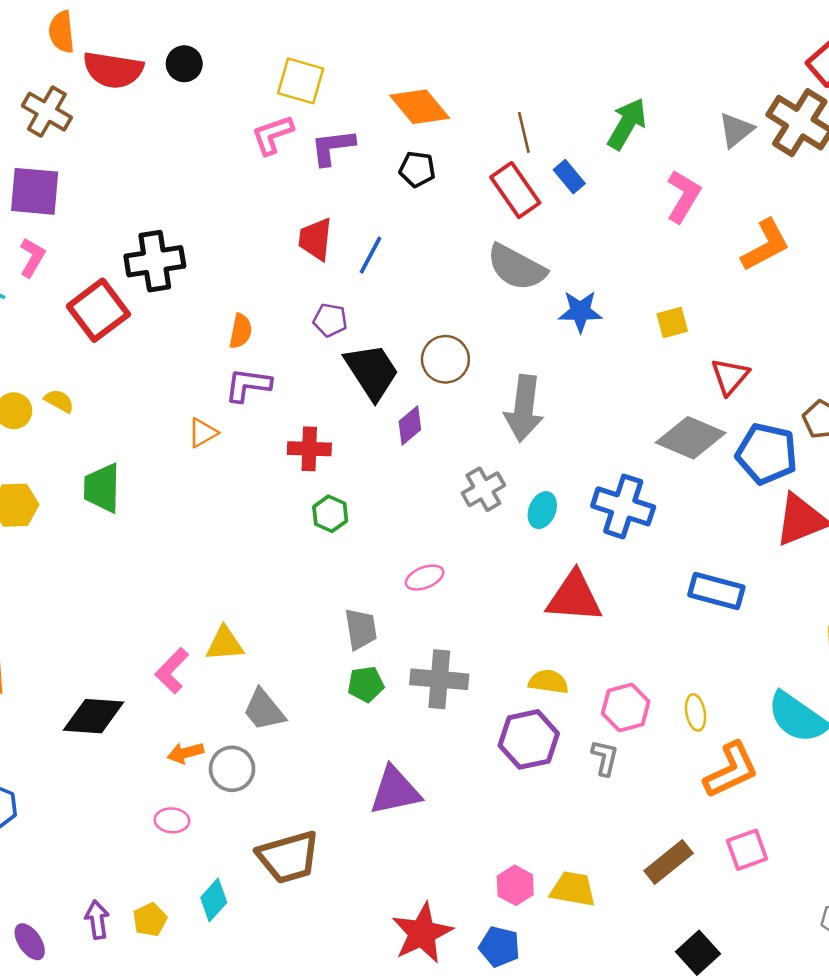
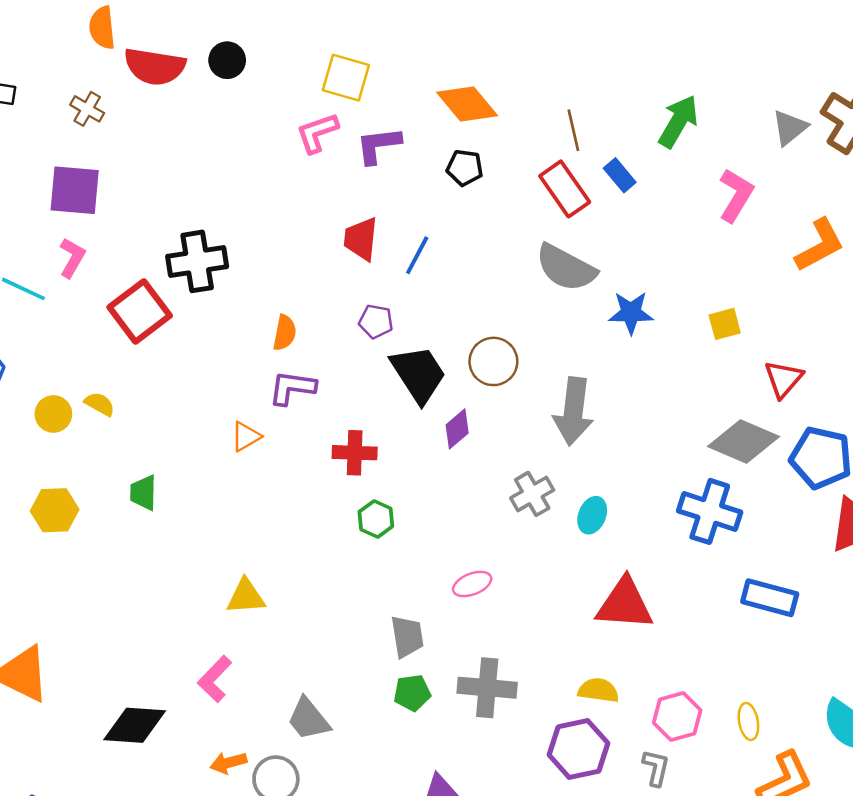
brown cross: (47, 112) -> (87, 109), size x0.7
green trapezoid: (102, 488) -> (143, 493), size x0.7
blue cross: (623, 506) -> (710, 511), moved
yellow triangle: (225, 644) -> (246, 596), moved

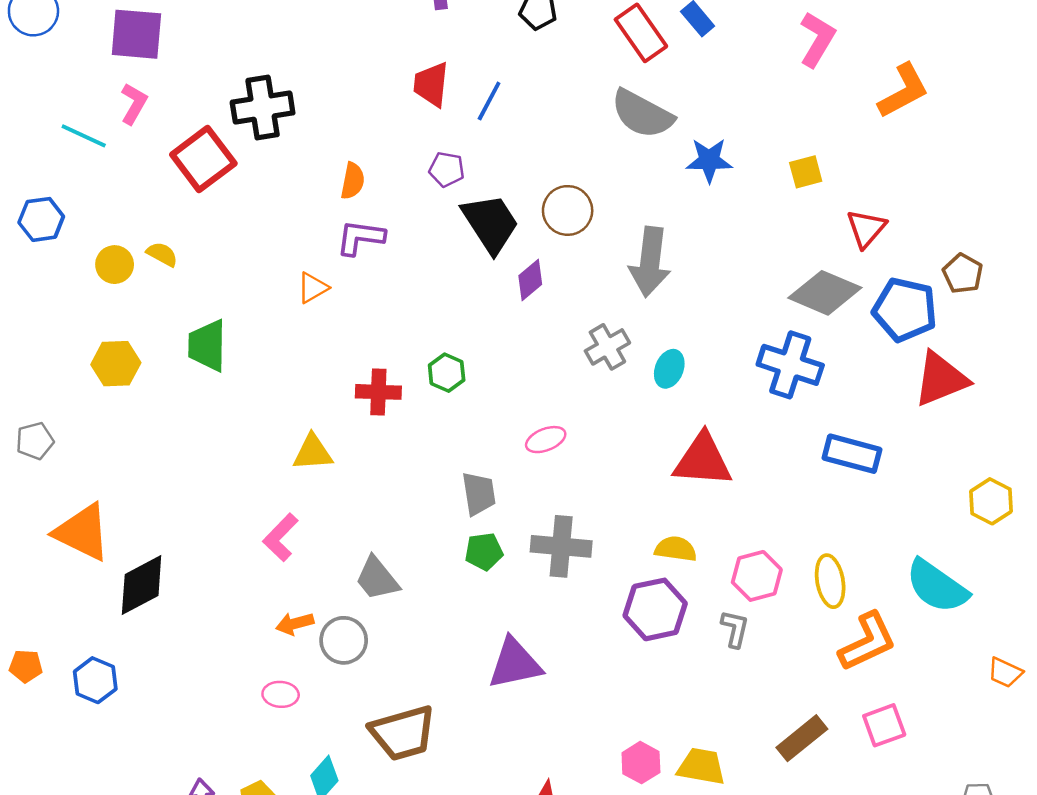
red cross: (355, 453) -> (378, 392), moved
green trapezoid: (143, 493) -> (207, 346), size x1.4
yellow ellipse: (748, 722) -> (830, 581), size x1.4
black diamond: (135, 725) -> (142, 585), moved, turned -32

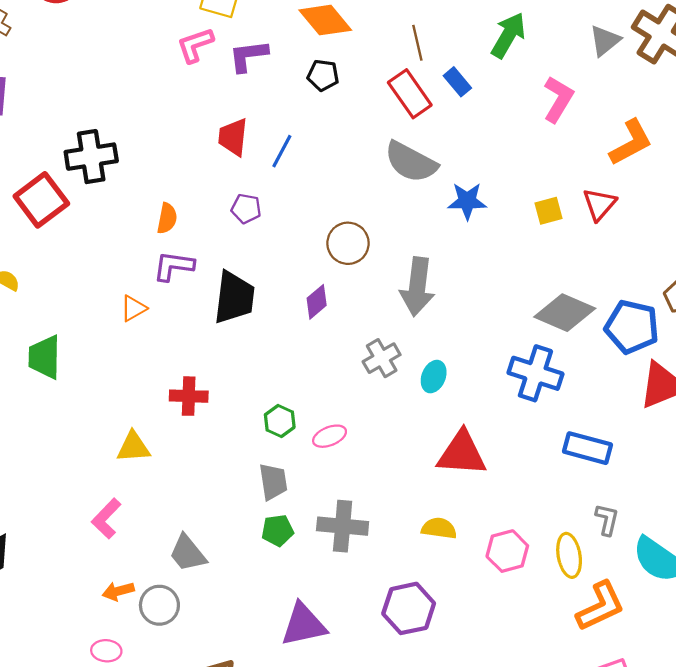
black trapezoid: (490, 223) -> (234, 297), moved, turned 40
red triangle: (866, 228) -> (599, 204), moved
green hexagon: (447, 373) -> (280, 421), moved
purple hexagon: (655, 609) -> (409, 608), moved
gray L-shape: (735, 629) -> (607, 520), moved

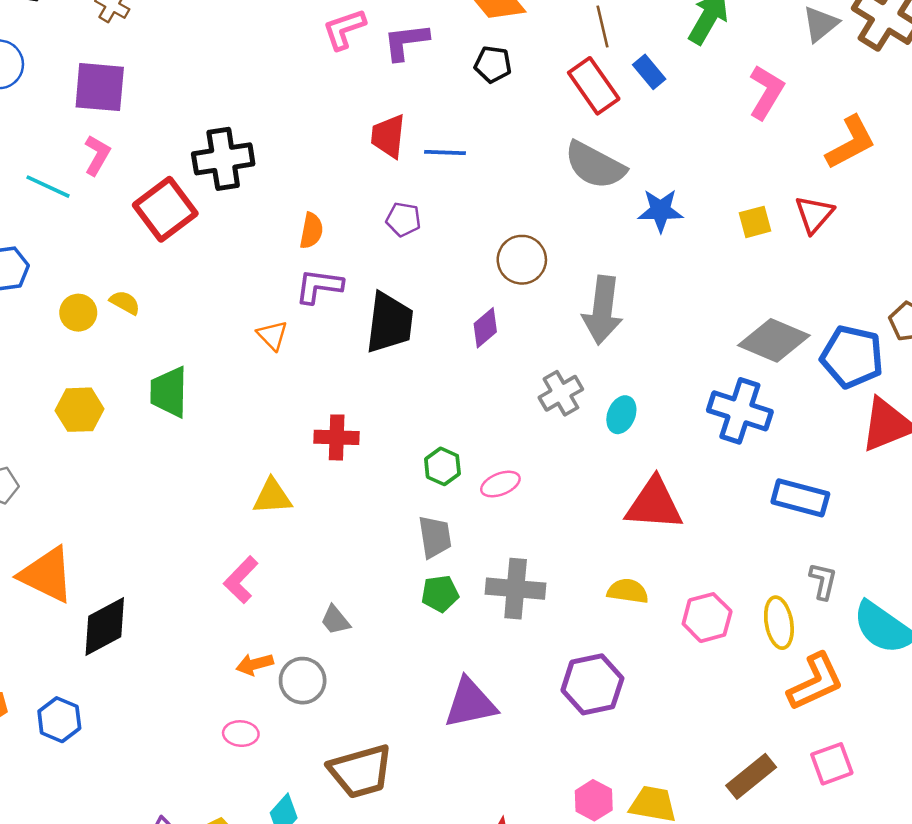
blue line: (282, 151) -> (445, 153), turned 64
orange triangle: (133, 308) -> (272, 335), turned -44
gray trapezoid: (188, 553) -> (335, 620), size x0.7

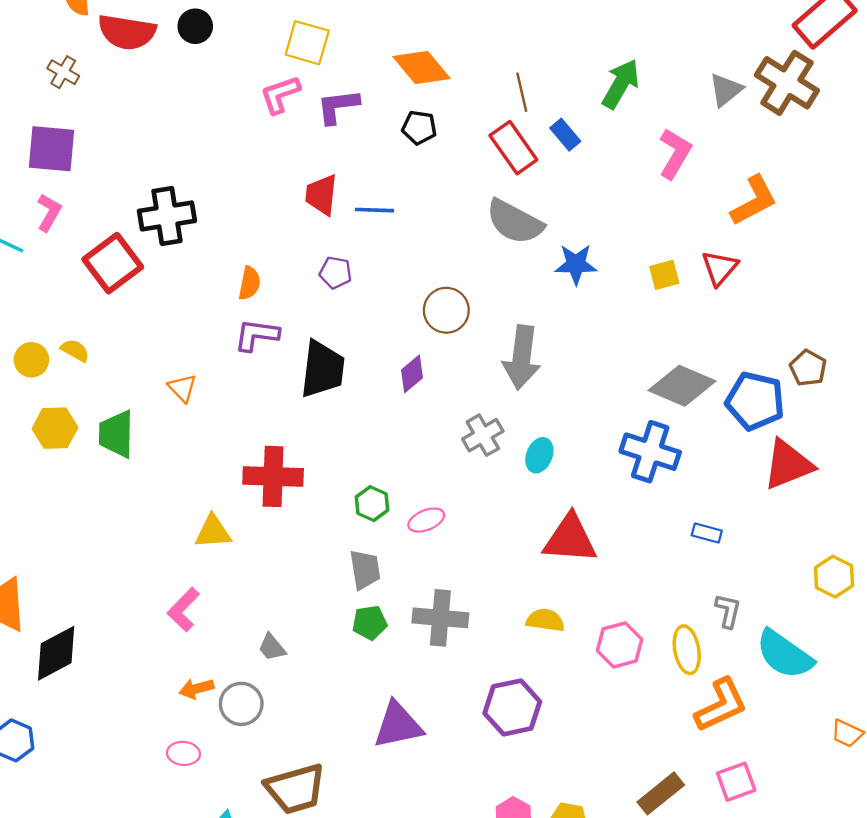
orange triangle: (272, 335) -> (182, 388), moved
yellow hexagon: (80, 410) -> (55, 428), moved
red cross: (337, 437) -> (273, 476), size x1.4
blue rectangle: (800, 498) -> (707, 533), size x0.6

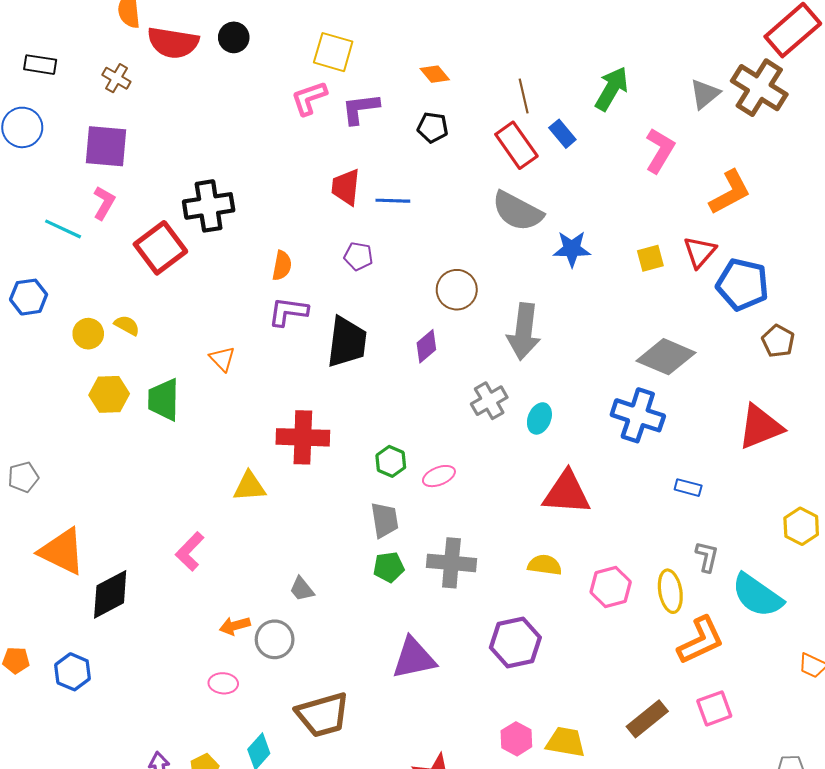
orange diamond: (422, 67) -> (435, 74), size x0.6
blue pentagon: (755, 401) -> (743, 284), moved
pink L-shape: (183, 610) -> (190, 551), moved

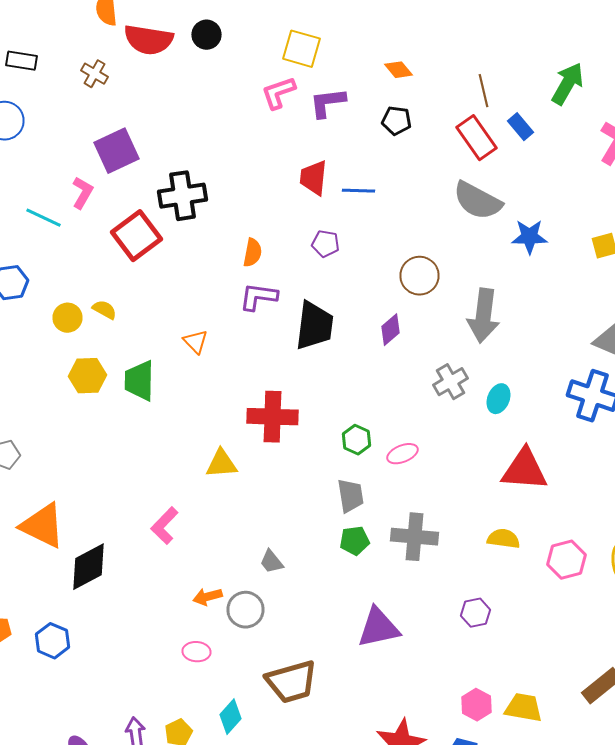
purple square: (106, 146) -> (116, 151), moved, turned -30
purple hexagon: (515, 642) -> (476, 613), size x0.6

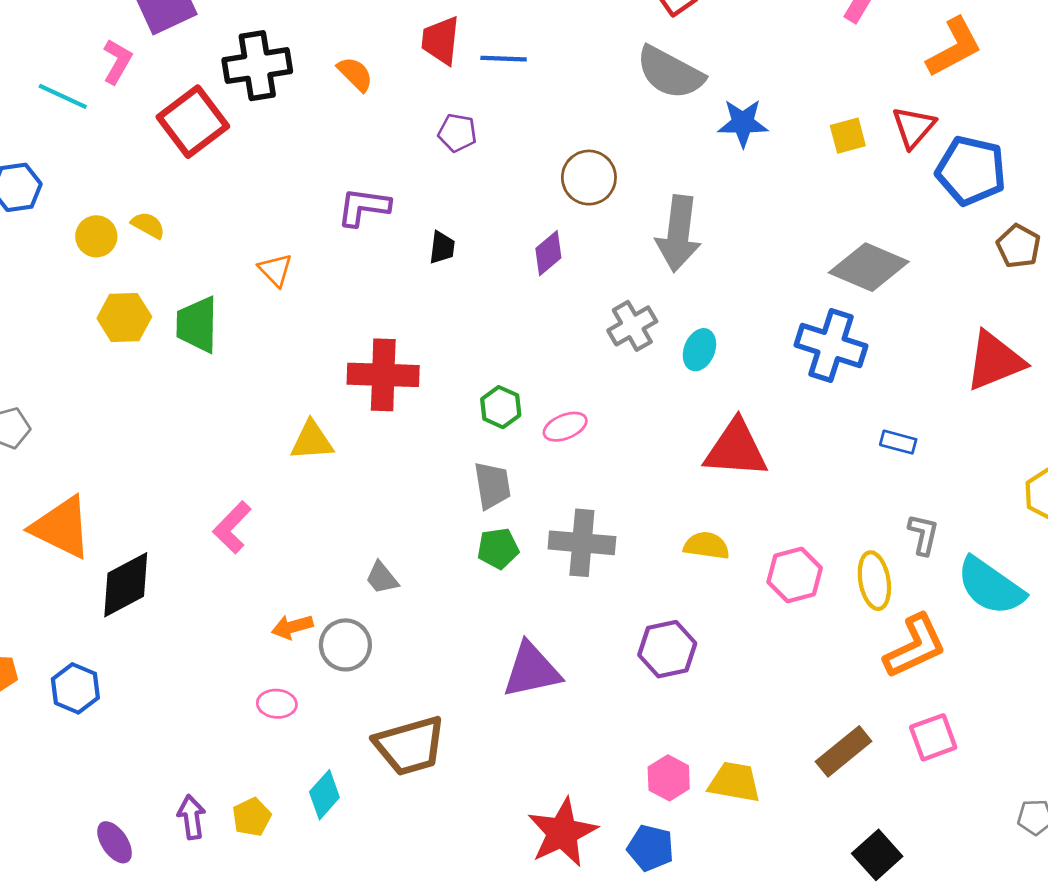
orange semicircle: (252, 253) -> (355, 74), moved, turned -56
black trapezoid: (314, 326) -> (442, 248), size x0.5
purple hexagon: (476, 613) -> (667, 649), size x1.4

